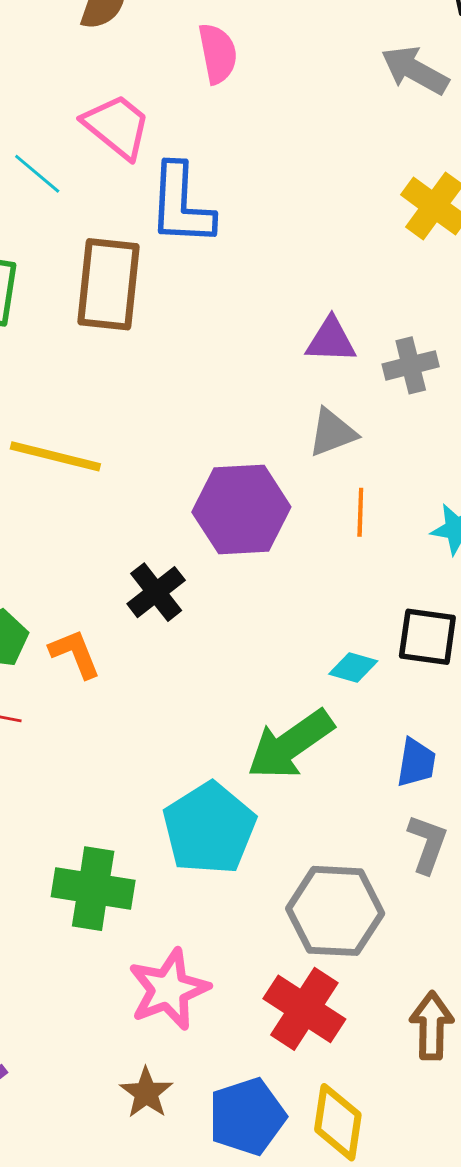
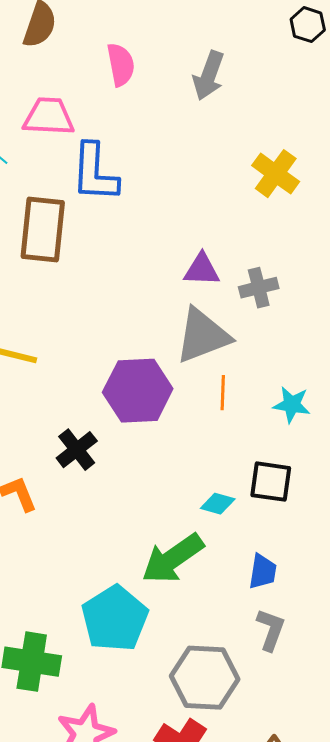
gray arrow: (415, 70) -> (209, 76), moved, turned -99
pink trapezoid: (117, 126) -> (49, 117), turned -36
gray triangle: (332, 433) -> (203, 336), size x1.6

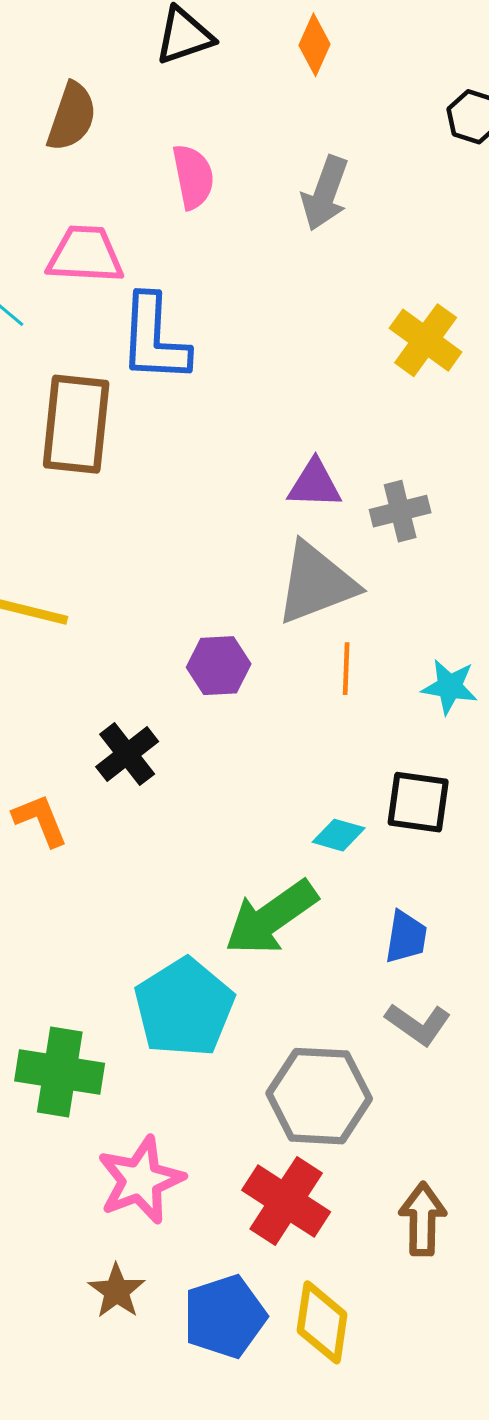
purple hexagon: (138, 391) -> (219, 666), size x0.6
gray L-shape: (271, 630) -> (418, 1024), turned 105

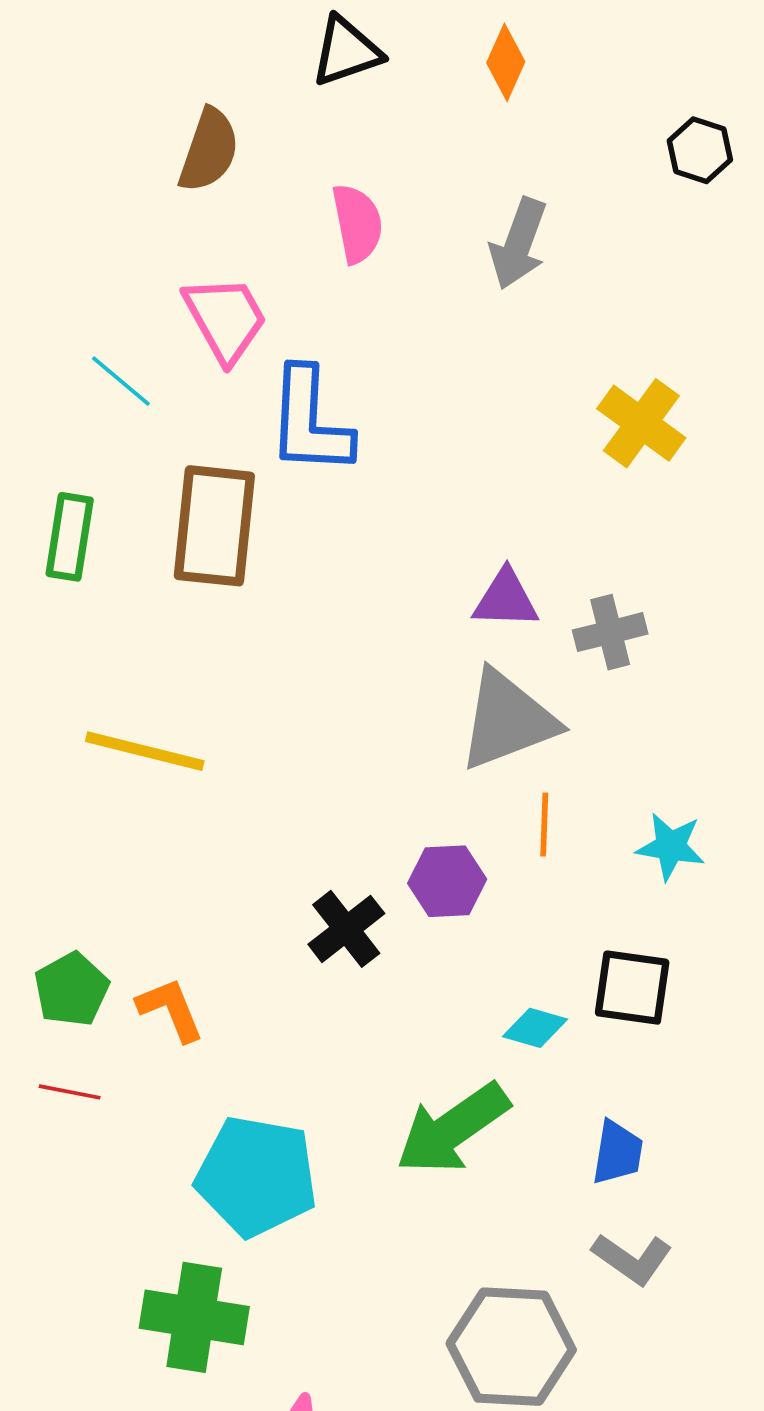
pink trapezoid: (85, 255) -> (225, 319), turned 58
purple hexagon: (219, 666) -> (447, 881), moved
black cross: (127, 754) -> (346, 929), moved
cyan pentagon: (184, 1008) -> (257, 1176), moved, turned -30

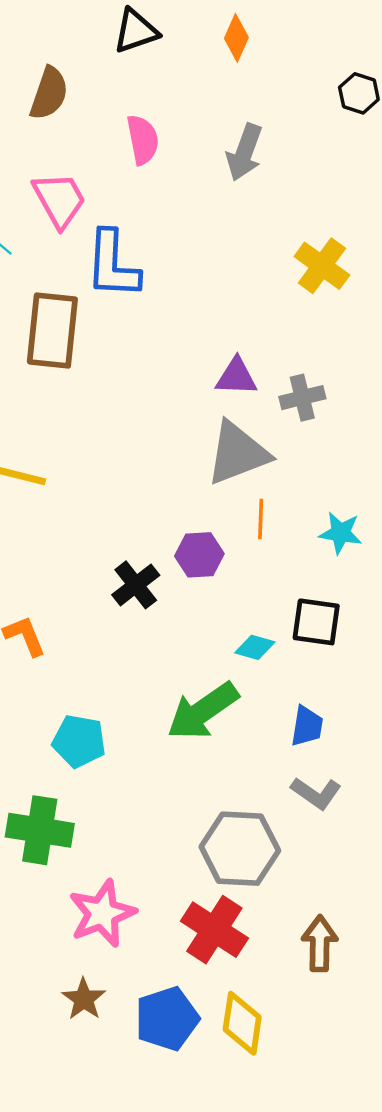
cyan pentagon: (257, 1176) -> (79, 741), size x0.7

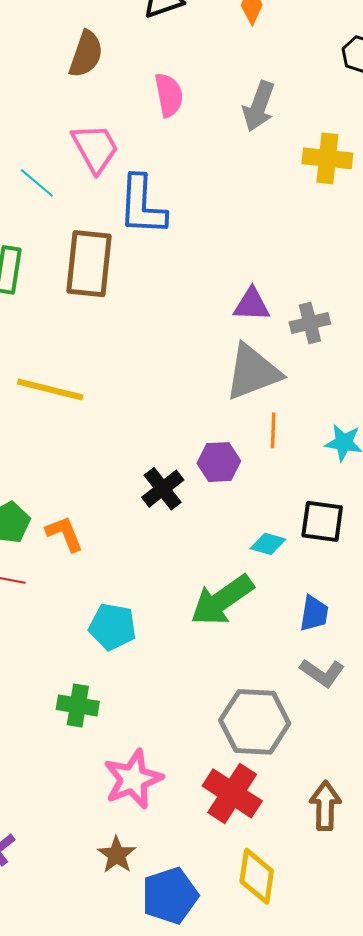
yellow cross: (322, 266) -> (327, 158), moved, turned -30
green cross: (40, 830) -> (78, 705), size x0.7
blue pentagon: (167, 1019) -> (170, 896), moved

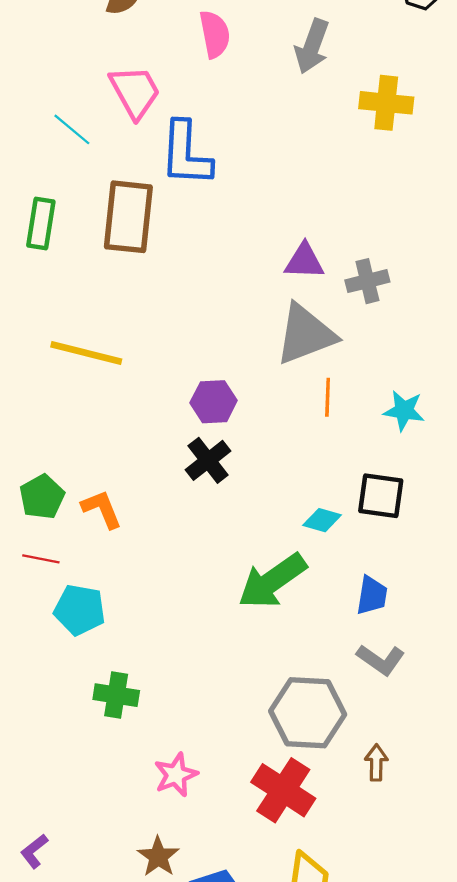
purple hexagon: (219, 462) -> (214, 402), moved
cyan pentagon: (113, 627) -> (80, 610), moved
pink star: (133, 779) -> (176, 775), size x0.7
brown arrow: (325, 806) -> (376, 763), moved, size x0.7

